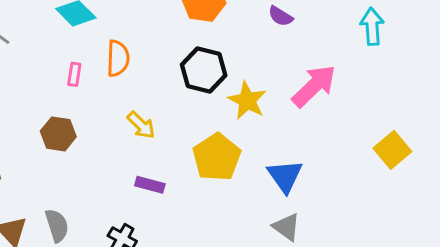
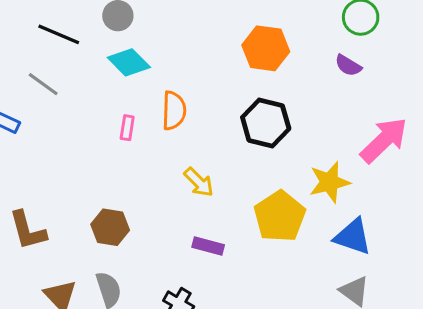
yellow star: (247, 100) -> (329, 182), moved, turned 30
brown hexagon: (58, 134) -> (110, 227), moved
blue triangle: (285, 176) -> (353, 237), turned -36

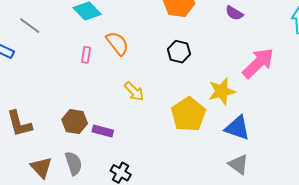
orange semicircle: (174, 111) -> (117, 43), turned -40
black hexagon: (266, 123) -> (179, 52), size x0.7
purple rectangle: (208, 246) -> (103, 131), moved

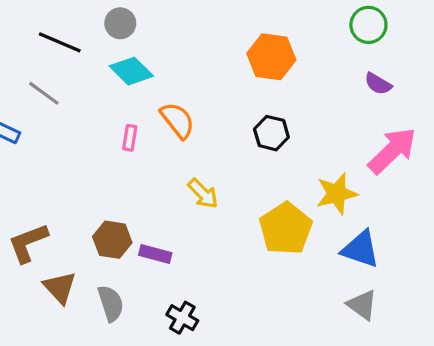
purple semicircle: (234, 13) -> (378, 84), moved
brown L-shape: (19, 124) -> (28, 243), turned 84
brown triangle: (41, 167) -> (60, 287), moved

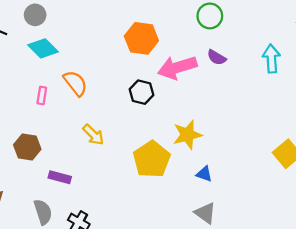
pink arrow: (392, 151) -> (177, 67), moved, turned -153
brown hexagon: (112, 240) -> (27, 147), moved
blue triangle: (361, 249) -> (204, 174), size x0.6
gray semicircle: (111, 303) -> (43, 212), moved

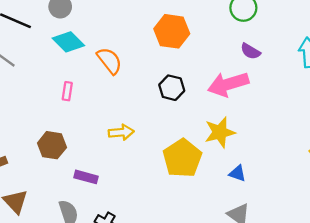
pink arrow: (177, 67) -> (228, 84), moved
orange semicircle: (75, 83) -> (109, 61), moved
yellow arrow: (93, 135) -> (121, 132), turned -50

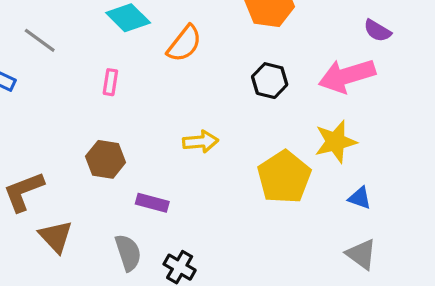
orange semicircle: (109, 61) -> (184, 44), turned 76
pink rectangle: (67, 91) -> (110, 82), moved

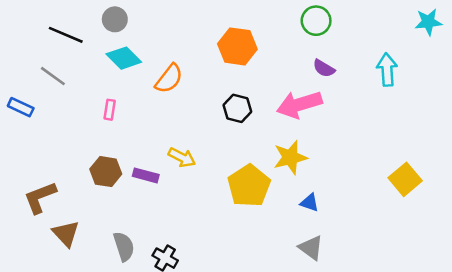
yellow arrow: (200, 142) -> (182, 157), turned 32
purple rectangle: (152, 203) -> (146, 175), moved

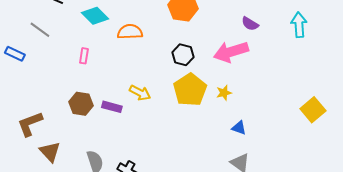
orange semicircle: (169, 79) -> (130, 32), turned -130
yellow star: (290, 157) -> (224, 93), size x0.6
yellow pentagon: (249, 186) -> (190, 90), moved

